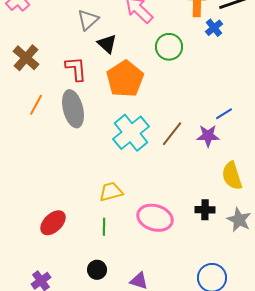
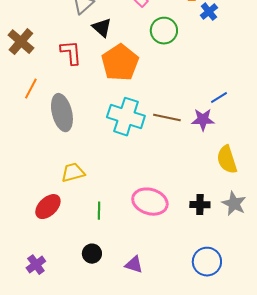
gray ellipse: (73, 109) -> (62, 113), moved
cyan cross: (131, 133) -> (126, 117), turned -33
brown line: (172, 134) -> (167, 118), turned 64
yellow trapezoid: (111, 192) -> (73, 173), moved
black cross: (205, 210) -> (200, 205), moved

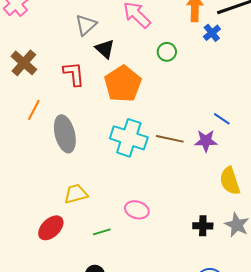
green circle: (164, 31) -> (167, 52), size x0.7
blue line: (219, 98) -> (222, 119), turned 66
pink ellipse: (150, 202) -> (137, 210), moved, size x0.7
green line: (99, 211) -> (102, 232), turned 72

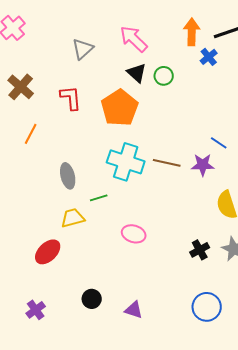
black triangle: (105, 49) -> (137, 73), moved
gray ellipse: (65, 134) -> (68, 176), moved, size x0.7
black cross: (203, 226) -> (200, 250), turned -30
green line: (102, 232) -> (99, 198), moved

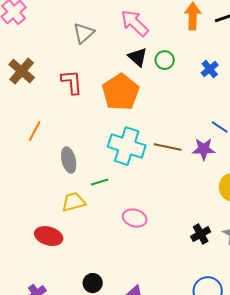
blue cross: (209, 57) -> (210, 69), moved
orange line: (31, 134) -> (35, 131), moved
red ellipse: (48, 252) -> (49, 236), turned 60

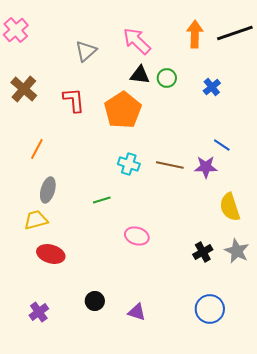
black triangle: (138, 57) -> (140, 75), turned -35
cyan cross: (127, 146) -> (129, 164), size x0.6
gray ellipse: (69, 160) -> (48, 190), moved, turned 30
yellow trapezoid: (74, 202) -> (36, 220), moved

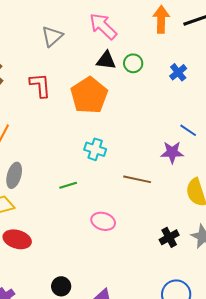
brown line: (170, 165) -> (137, 179), moved

